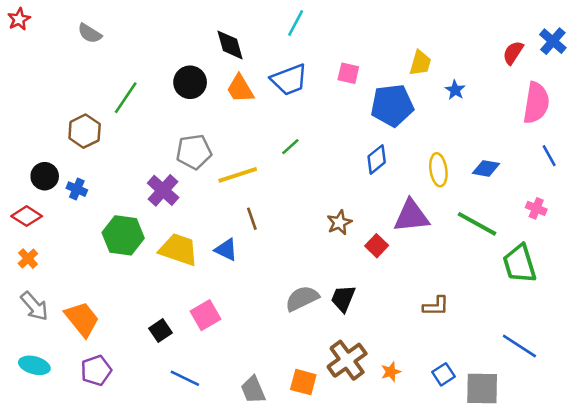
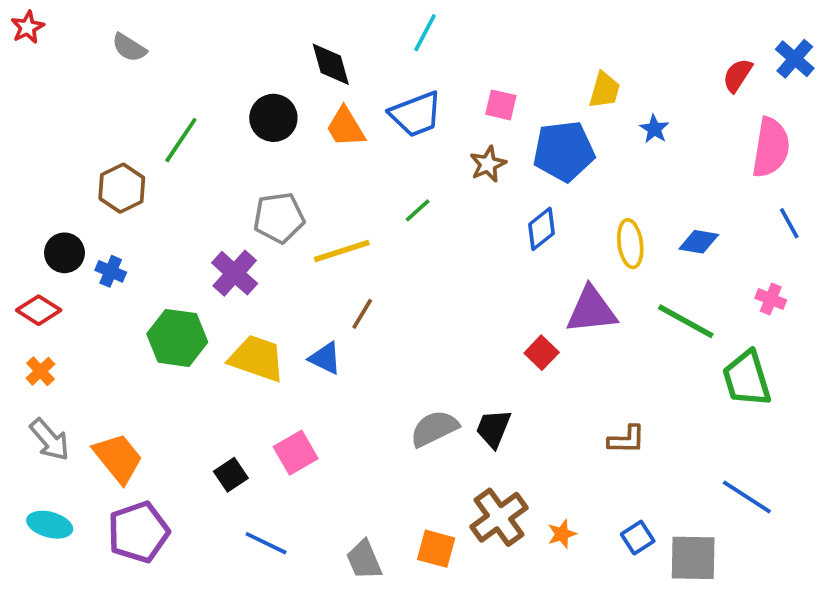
brown line: (252, 219) -> (362, 314), turned 50
brown star: (339, 223) -> (488, 164), moved
purple pentagon: (96, 370) -> (138, 532), size x1.4

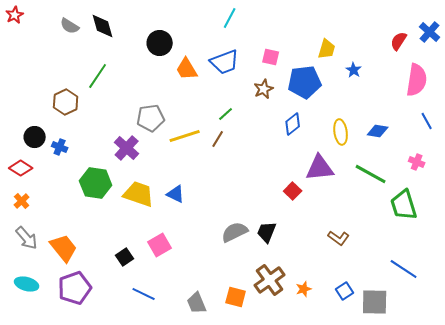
black diamond: (331, 64) -> (103, 26), moved
black circle: (273, 118) -> (160, 43), moved
brown line: (362, 314) -> (218, 139), moved
brown L-shape: (627, 440) -> (339, 238), turned 35

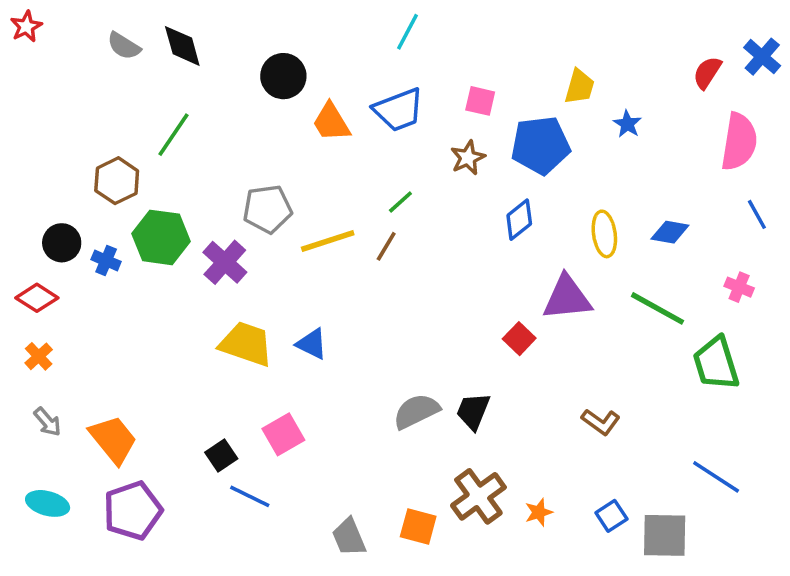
green hexagon: (96, 183) -> (161, 237), moved
gray arrow: (27, 238) -> (48, 422), size x0.7
blue line: (144, 294) -> (250, 496), moved

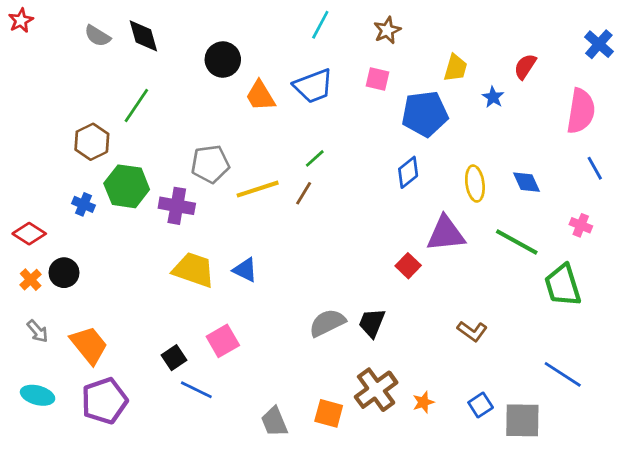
red semicircle: (707, 73) -> (525, 66), moved
brown star: (468, 158) -> (387, 30), moved
blue diamond: (670, 232) -> (527, 182), turned 56
black circle: (62, 243) -> (64, 273), moved
purple cross: (225, 262) -> (177, 206), turned -32

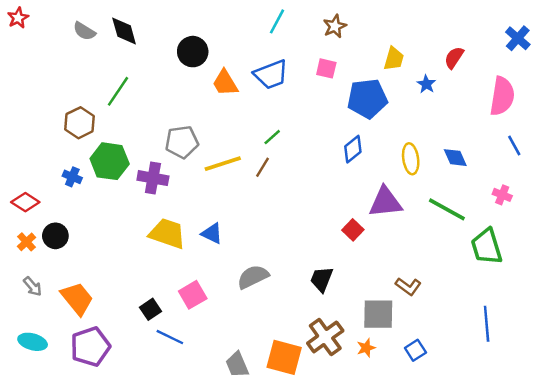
gray semicircle: (327, 323) -> (253, 277), moved
blue line: (563, 374) -> (487, 324), turned 52
orange square: (329, 413) -> (284, 357), size x1.4
gray square: (522, 420) -> (378, 314), moved

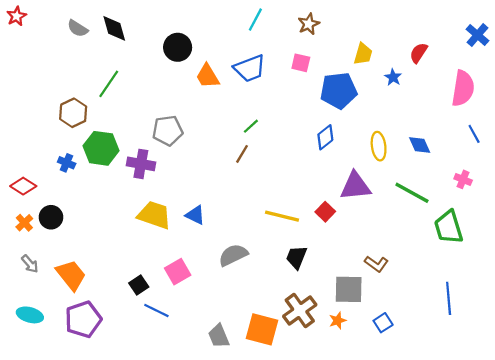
yellow line: (223, 164) -> (282, 216), moved, turned 32

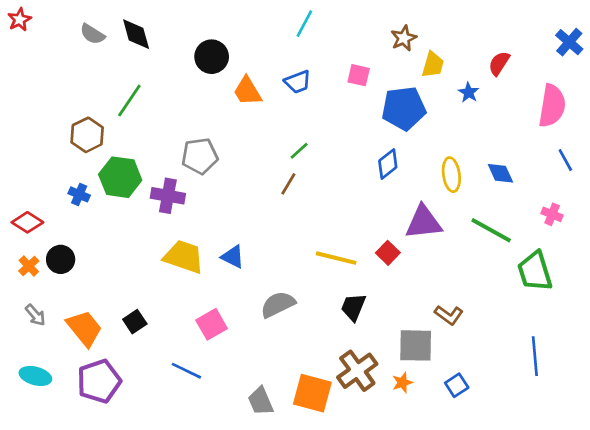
brown star: (309, 24) -> (404, 38), moved
blue trapezoid: (250, 68) -> (298, 82), size x0.7
black square: (139, 285) -> (135, 322), moved

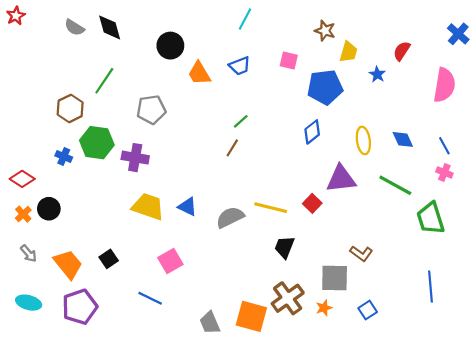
brown star: (404, 38) -> (325, 31), turned -30
gray pentagon: (200, 156) -> (151, 110), moved
blue line: (565, 160) -> (444, 146), moved
gray semicircle: (278, 304) -> (230, 217), moved

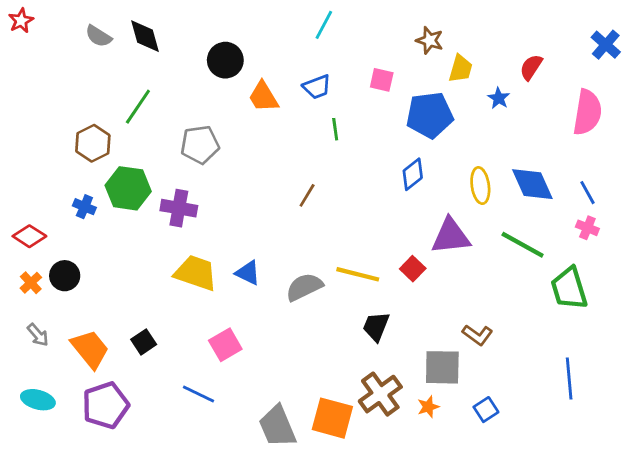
green line: (241, 121) -> (335, 129), moved, turned -56
blue diamond: (403, 139) -> (532, 184), size x1.5
gray trapezoid: (210, 323) -> (277, 426), size x1.4

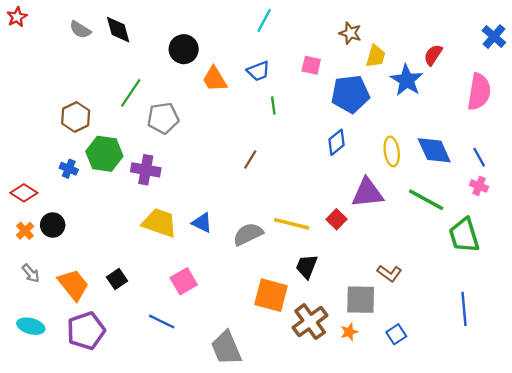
blue star: (499, 98) -> (407, 80), size x1.8
green line: (138, 107) -> (131, 93), moved
orange square: (332, 418) -> (271, 295), moved

